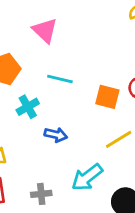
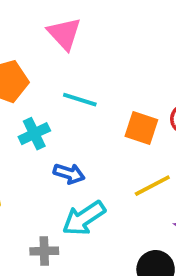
cyan arrow: (87, 177) -> (84, 218), moved

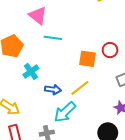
cyan line: (80, 100) -> (53, 38), moved
yellow line: (152, 186) -> (80, 88), moved

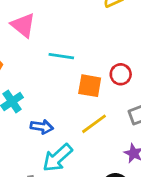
cyan line: (53, 38) -> (61, 56), moved
yellow line: (80, 88) -> (94, 124), moved

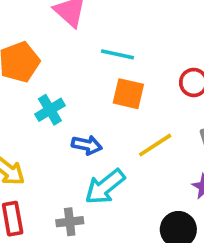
orange square: (90, 86) -> (128, 94), moved

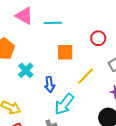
cyan line: (118, 54) -> (53, 23), moved
blue arrow: (87, 145) -> (50, 84), turned 84

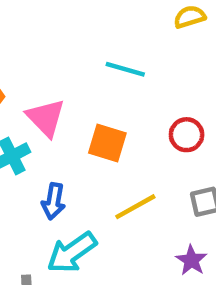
pink triangle: (24, 16) -> (46, 118), moved
cyan line: (53, 23) -> (125, 69), moved

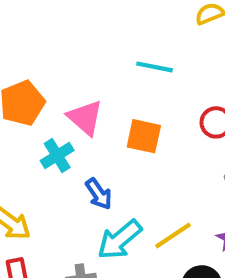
blue arrow: (53, 201) -> (99, 194), turned -40
yellow line: (135, 207) -> (173, 236), moved

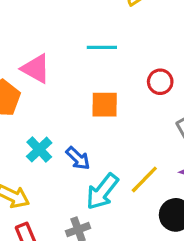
pink triangle: (85, 118) -> (36, 69), moved
cyan cross: (57, 156) -> (39, 150), moved

